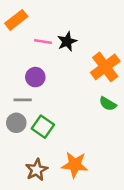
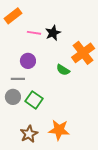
green semicircle: (108, 104) -> (63, 70), moved

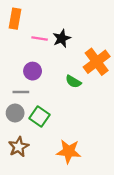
orange rectangle: (13, 16) -> (15, 19), turned -42
brown star: (29, 134) -> (19, 147), moved

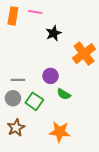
pink line: (40, 38) -> (35, 12), moved
purple circle: (33, 71) -> (51, 76), moved
green semicircle: (73, 82) -> (64, 94), moved

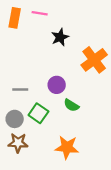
gray circle: (13, 98) -> (15, 119), moved
brown star: (16, 128) -> (18, 143), turned 30

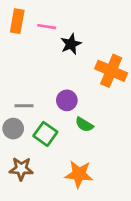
pink line: (40, 13) -> (47, 27), moved
orange cross: (94, 60) -> (111, 71), turned -30
gray circle: (15, 119) -> (13, 129), moved

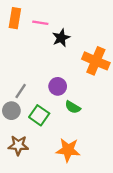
gray line: (24, 106) -> (21, 91), turned -56

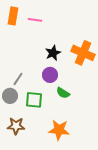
black star: (61, 38) -> (53, 53), moved
green square: (39, 115) -> (34, 100), turned -30

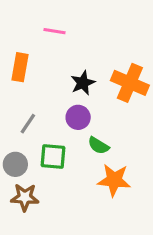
orange rectangle: (13, 16) -> (20, 67), moved
gray circle: (10, 96) -> (15, 164), moved
orange star: (59, 130) -> (114, 180), moved

